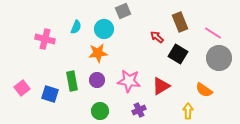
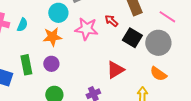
cyan semicircle: (76, 27) -> (22, 25), moved
gray circle: (219, 58) -> (158, 43), moved
pink star: (129, 81) -> (86, 29), moved

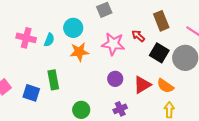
cyan circle: (58, 13) -> (73, 28), moved
purple circle: (51, 64) -> (115, 79), moved
orange semicircle: (158, 74) -> (165, 86), moved

